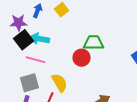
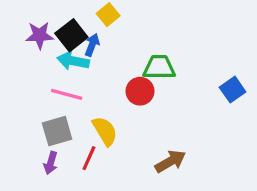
blue arrow: (38, 11) -> (92, 45), moved
black square: (24, 40) -> (71, 35), moved

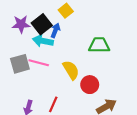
red circle: (140, 91) -> (90, 85), moved
gray square: (57, 131) -> (20, 64), moved
yellow semicircle: (105, 131) -> (71, 70), moved

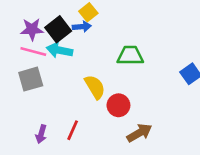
blue arrow: (55, 30) -> (82, 27), moved, turned 64
pink line: (39, 63) -> (33, 52), moved

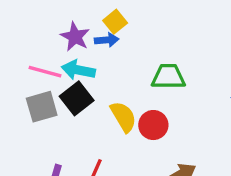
purple star: (32, 29) -> (75, 37), moved, turned 30
black square: (58, 29) -> (77, 98), moved
red circle: (118, 105) -> (153, 125), moved

